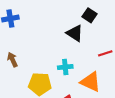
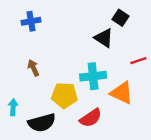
cyan cross: (65, 67) -> (93, 76), size x1.5

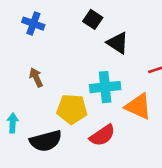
black square: (121, 18) -> (93, 19), moved
blue cross: (31, 21) -> (33, 24), turned 30

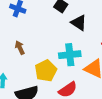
yellow pentagon: (72, 109) -> (46, 71), turned -30

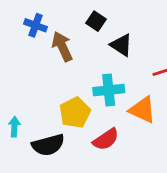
brown arrow: (20, 48) -> (62, 46), moved, size x1.5

